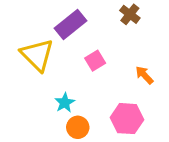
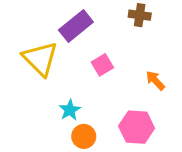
brown cross: (130, 14) -> (140, 15), turned -30

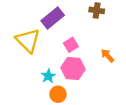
pink hexagon: (137, 127) -> (73, 68), moved

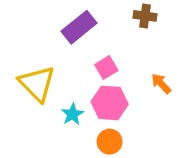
yellow triangle: (28, 41) -> (37, 84), moved
orange circle: (58, 94) -> (110, 142), moved

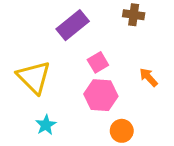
cyan star: (72, 114) -> (46, 125), moved
orange circle: (110, 142) -> (122, 131), moved

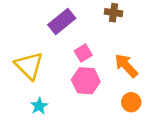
orange arrow: (149, 77) -> (126, 66), size x1.5
orange circle: (122, 131) -> (131, 102), moved

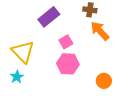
orange arrow: (126, 66) -> (100, 31), moved
cyan star: (39, 106) -> (17, 77), moved

